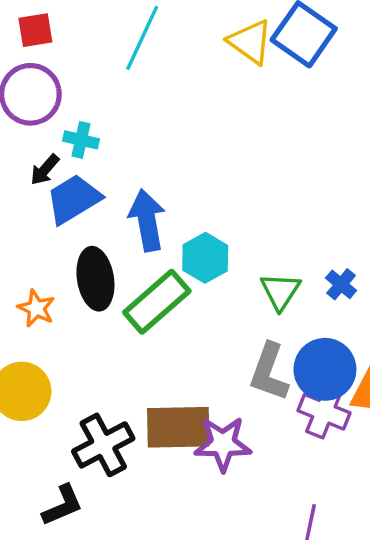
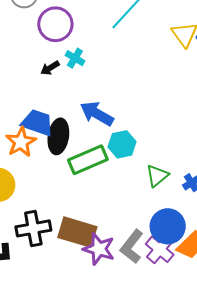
blue trapezoid: (74, 199) -> (37, 123), moved, turned 32
blue arrow: (147, 220) -> (97, 114), turned -68
orange star: (36, 308) -> (21, 142), size x1.4
gray L-shape: (269, 372) -> (132, 246), moved

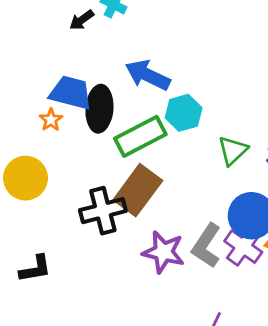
orange star: (21, 142) -> (51, 120), size x0.6
black cross: (33, 228) -> (103, 211), moved
brown rectangle: (77, 232) -> (138, 190), moved, turned -66

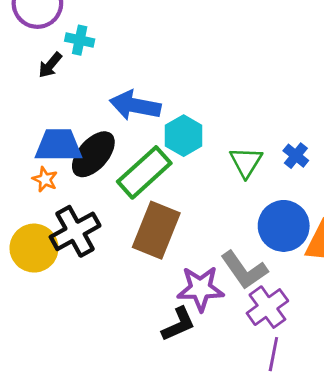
black ellipse: (99, 109) -> (93, 154), turned 51
black cross: (103, 211) -> (75, 231), moved
gray L-shape: (206, 246) -> (244, 270), turned -54
purple cross: (243, 247) -> (267, 307), moved, turned 33
black L-shape: (35, 269) -> (178, 324), moved

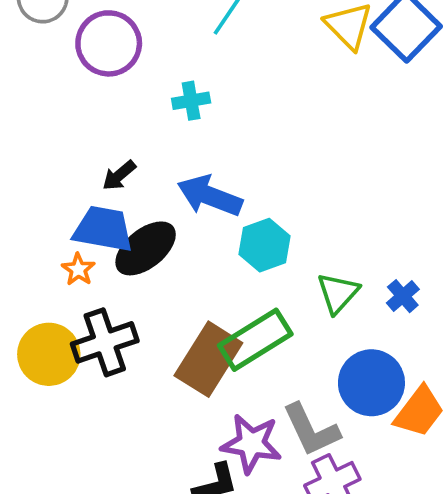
cyan cross: (80, 40) -> (191, 101), moved, turned -32
black arrow: (50, 65) -> (119, 175), moved
green rectangle: (144, 172) -> (255, 340), moved

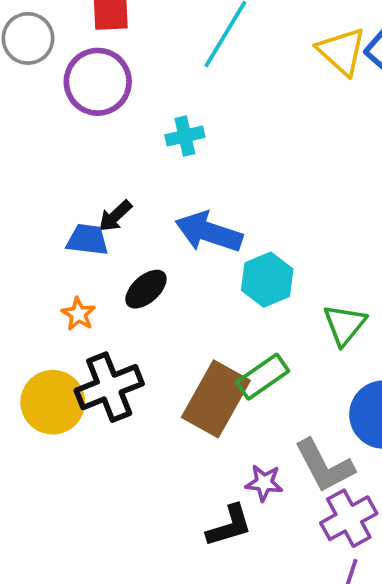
blue trapezoid: (103, 229) -> (87, 240), moved, size x0.7
black ellipse: (146, 248) -> (146, 289), size x0.7
green rectangle: (255, 340) -> (263, 377), size x0.7
purple star: (251, 444) -> (264, 483), size x0.6

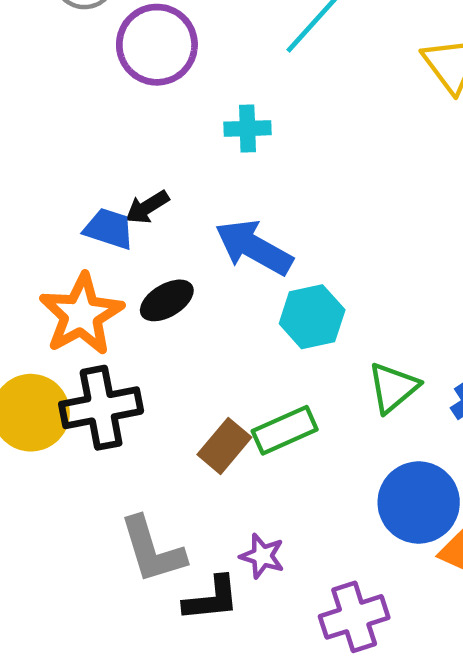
orange star: (78, 314) -> (81, 314), size x2.0
brown rectangle: (216, 399) -> (224, 446), size x0.6
gray L-shape: (324, 466) -> (152, 550), moved

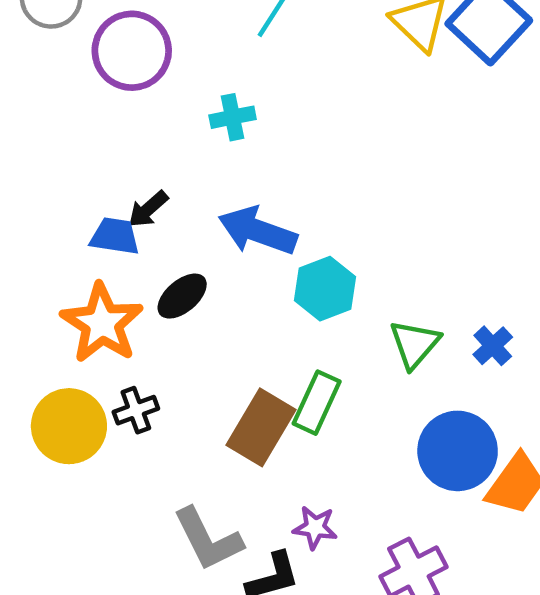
black cross: (101, 408) -> (136, 410), size x0.6
green rectangle: (285, 430) -> (317, 403), turned -32
brown rectangle: (224, 446) -> (261, 427), size x1.4

